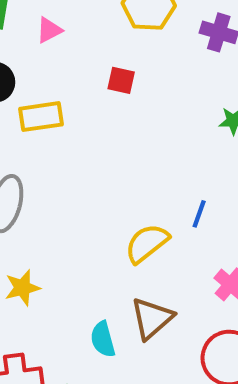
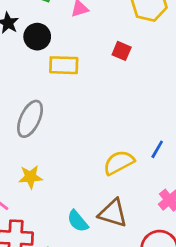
brown triangle: (152, 318) -> (113, 213), turned 48
cyan semicircle: (103, 339) -> (78, 221), turned -35

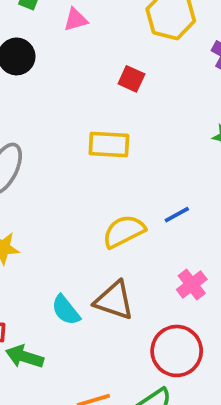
yellow rectangle: (64, 65) -> (109, 145), moved
blue line: (157, 149) -> (177, 215), turned 30

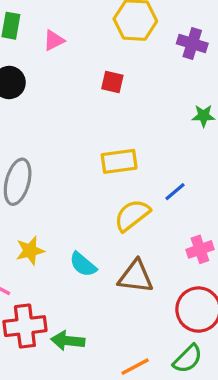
yellow rectangle: (109, 145) -> (119, 161), moved
pink cross: (192, 284) -> (200, 249), turned 30
cyan semicircle: (66, 310) -> (83, 264), moved

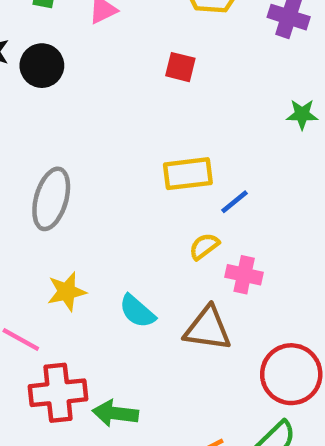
blue line: (175, 192) -> (235, 202), moved
yellow semicircle: (132, 215) -> (204, 246), size x0.6
pink cross: (200, 249) -> (244, 275), moved, turned 30

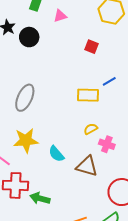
blue line: (235, 202) -> (109, 81), moved
yellow star: (67, 292) -> (26, 140), size x1.4

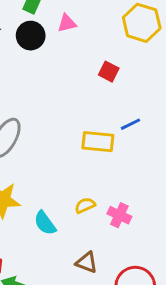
black circle: (29, 37) -> (31, 36), moved
yellow semicircle: (91, 129) -> (85, 205), moved
brown triangle: (87, 166) -> (87, 262), moved, size x0.7

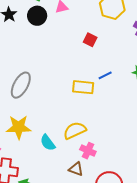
yellow semicircle: (85, 205) -> (75, 130), size x1.6
pink cross: (119, 215) -> (88, 151), moved

